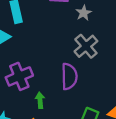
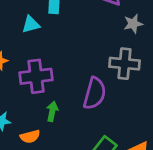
gray cross: (86, 46) -> (125, 64), turned 30

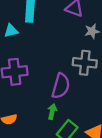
green arrow: (52, 111) -> (52, 112), moved

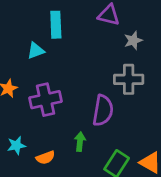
green arrow: (52, 112) -> (80, 142), moved

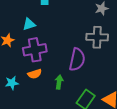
cyan triangle: (36, 51) -> (29, 24), moved
orange semicircle: (45, 158) -> (35, 74), moved

